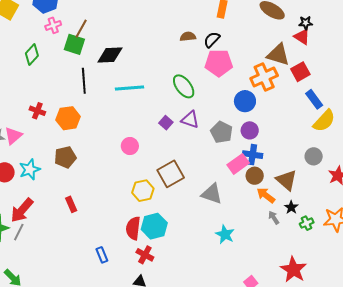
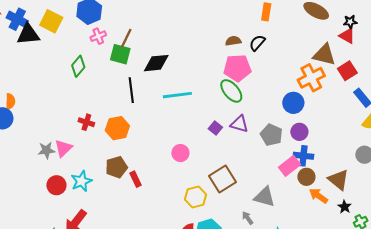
pink pentagon: (219, 63) -> (237, 68), moved
red rectangle: (71, 204) -> (135, 179), moved
gray arrow: (274, 218) -> (248, 218), moved

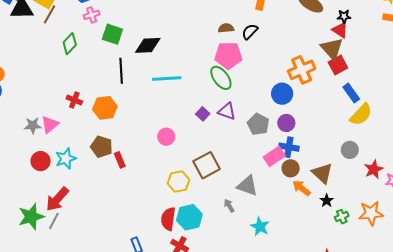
brown line: (126, 38) -> (49, 14), moved
brown triangle: (324, 55) -> (332, 49), moved, turned 30
brown pentagon: (116, 167) -> (102, 147), turned 30

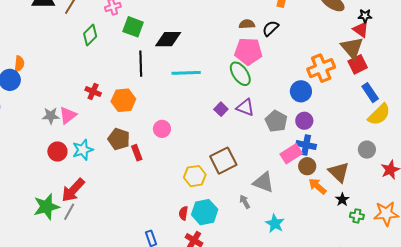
pink circle: (166, 137) -> (162, 129), moved
green cross: (342, 217) -> (357, 216), turned 32
red semicircle: (168, 219) -> (183, 213), size x0.6

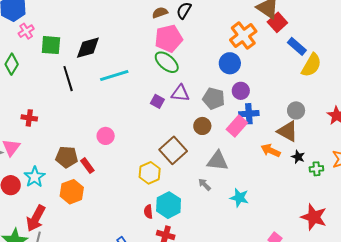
orange hexagon: (123, 100) -> (72, 192), moved
gray circle: (367, 150) -> (296, 110), moved
brown circle: (307, 166) -> (202, 126), moved

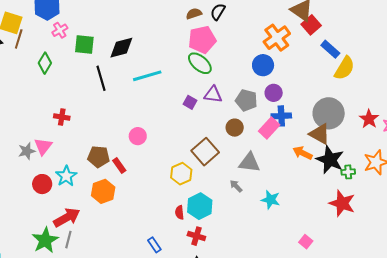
gray circle: (296, 110) -> (329, 113), size x1.8
black star: (298, 157) -> (330, 160), size x2.0
red star: (314, 217) -> (342, 203), moved
red arrow: (36, 218) -> (67, 218), turned -148

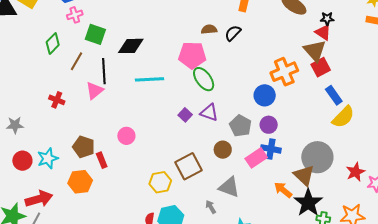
brown line: (19, 39) -> (77, 61), moved
pink pentagon: (202, 40) -> (192, 55), moved
pink triangle: (43, 146) -> (95, 91), moved

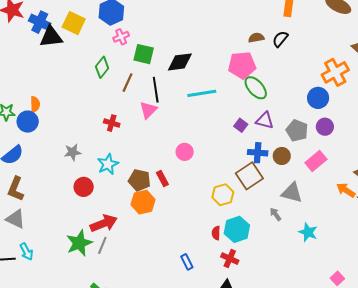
brown pentagon: (84, 147) -> (139, 180), moved
blue cross: (271, 149) -> (258, 153), moved
cyan star: (48, 158) -> (108, 164), moved

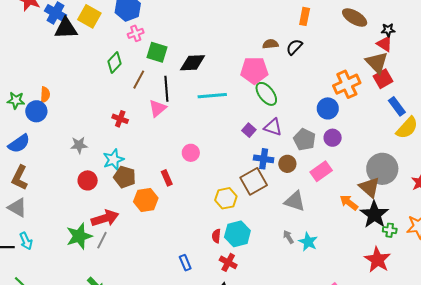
brown pentagon: (139, 180) -> (125, 177), moved
gray arrow: (275, 214) -> (288, 237), moved

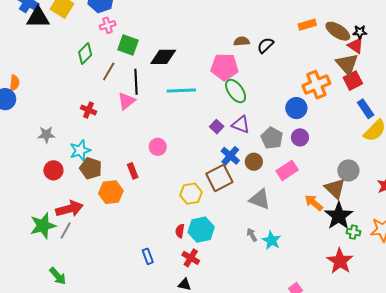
orange rectangle: (305, 16) -> (307, 25), moved, turned 60
brown ellipse: (355, 18) -> (338, 31), moved
blue cross: (264, 159) -> (230, 156), turned 30
gray circle: (382, 169) -> (348, 170), size x0.7

